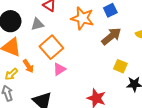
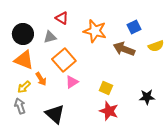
blue square: (110, 10) -> (134, 27), moved
brown arrow: (111, 36) -> (124, 49), turned -120
yellow square: (120, 66) -> (106, 88), moved

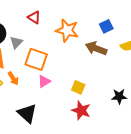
gray triangle: (50, 37) -> (16, 42), moved, turned -32
orange square: (64, 60) -> (36, 59), turned -30

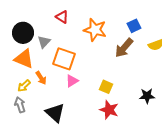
brown arrow: (96, 48) -> (124, 48), turned -70

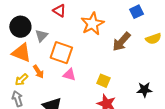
blue square: (134, 26) -> (136, 12), moved
orange star: (95, 30) -> (92, 24), turned 30
pink triangle: (72, 81) -> (69, 75), turned 48

